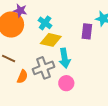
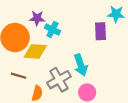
purple star: (20, 11) -> (37, 18), moved
yellow diamond: (51, 40) -> (35, 51), moved

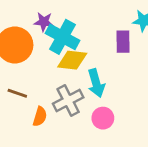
cyan cross: (52, 30) -> (62, 37), size x1.6
yellow diamond: (35, 51) -> (72, 60), moved

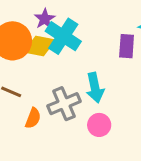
purple star: (44, 22) -> (45, 19), turned 30
yellow diamond: (72, 60) -> (40, 46), moved

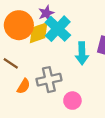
yellow diamond: (40, 46) -> (39, 33), turned -40
cyan arrow: (95, 88) -> (82, 53), moved

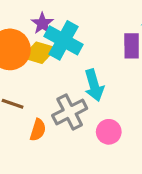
yellow diamond: (39, 33) -> (39, 53), turned 50
cyan arrow: (82, 53) -> (94, 85), moved

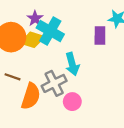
orange semicircle: (38, 130) -> (31, 96), size x1.6
pink circle: (109, 132) -> (72, 102), moved

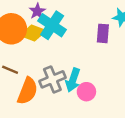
cyan arrow: (72, 64) -> (73, 80), moved, turned 30
pink circle: (72, 102) -> (86, 92), moved

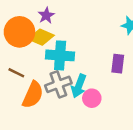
cyan cross: (52, 25) -> (60, 55), moved, turned -32
purple rectangle: (103, 33) -> (118, 64), moved

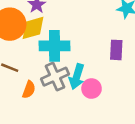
yellow diamond: (41, 37) -> (33, 28), turned -35
orange semicircle: (33, 95) -> (29, 90), size x0.6

